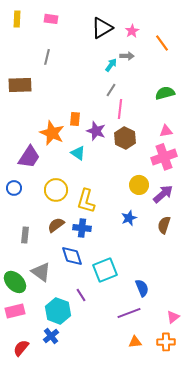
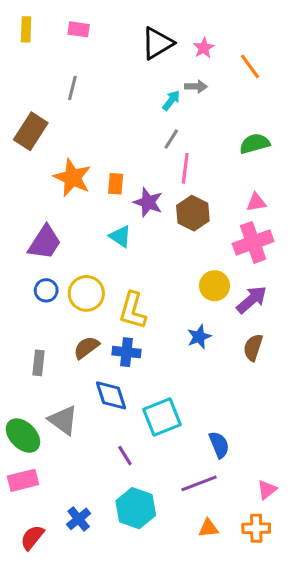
brown rectangle: (20, 85) -> (31, 131), turned -55
orange star: (52, 133) -> (72, 178), moved
blue circle: (14, 188) -> (46, 290), moved
cyan hexagon: (58, 311) -> (136, 508), moved

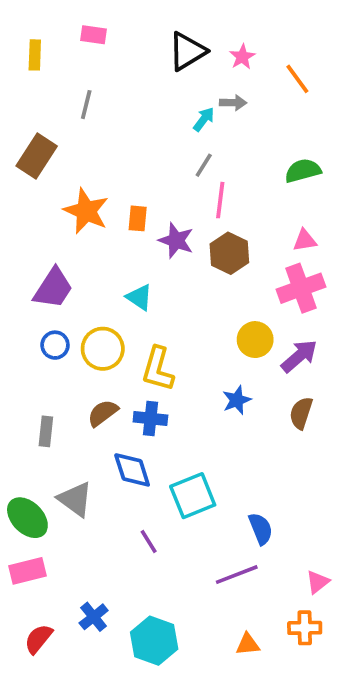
yellow rectangle: (26, 29) -> (35, 55), moved
cyan triangle: (120, 236) -> (139, 297), moved
cyan hexagon: (136, 508) -> (154, 641), moved
orange triangle: (208, 528) -> (248, 644), moved

